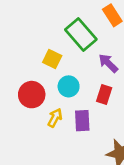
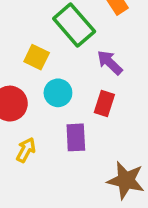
yellow arrow: (55, 118) -> (26, 150), moved

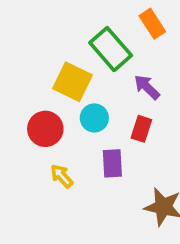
yellow square: (37, 57) -> (73, 82), size x1.5
yellow arrow: (26, 150) -> (62, 176), turned -70

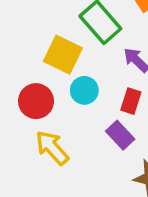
purple rectangle: (112, 163) -> (120, 135), moved, turned -40
yellow arrow: (62, 176) -> (52, 148), size x1.5

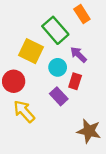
cyan circle: (84, 90) -> (58, 67), moved
purple rectangle: (120, 135) -> (59, 96), moved

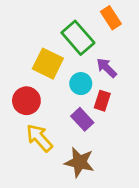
brown star: (89, 131) -> (79, 162), moved

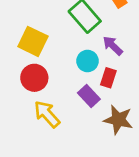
yellow square: (48, 64) -> (33, 41), moved
brown star: (79, 162) -> (118, 120), moved

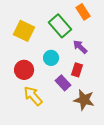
yellow square: (33, 41) -> (24, 31), moved
cyan circle: (87, 61) -> (51, 58), moved

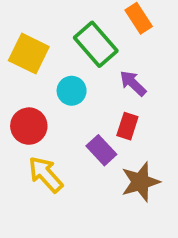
cyan circle: (51, 58) -> (72, 91), moved
brown star: (84, 100) -> (140, 182), turned -30

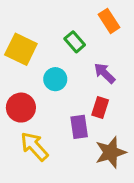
green rectangle: (96, 44) -> (75, 42), size x0.6
purple rectangle: (101, 150) -> (79, 127), turned 35

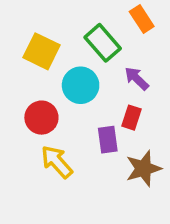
green rectangle: (75, 42) -> (103, 43), size x1.5
cyan circle: (55, 79) -> (81, 85), size x1.4

